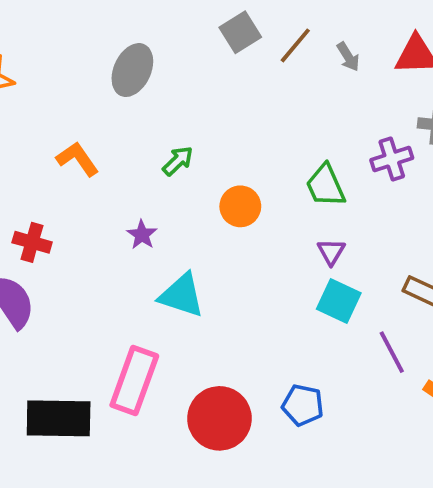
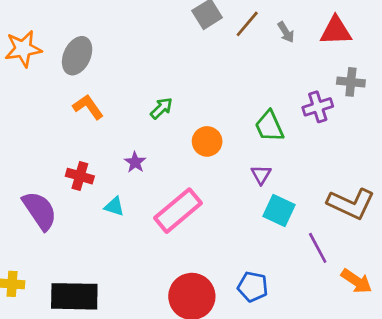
gray ellipse: (132, 70) -> (77, 56), moved
red cross: (32, 242) -> (80, 176), moved
purple triangle: (331, 252) -> (261, 175), moved
cyan triangle: (182, 295) -> (114, 206), moved, size x0.6
pink rectangle: (134, 381) -> (178, 211), moved, turned 30

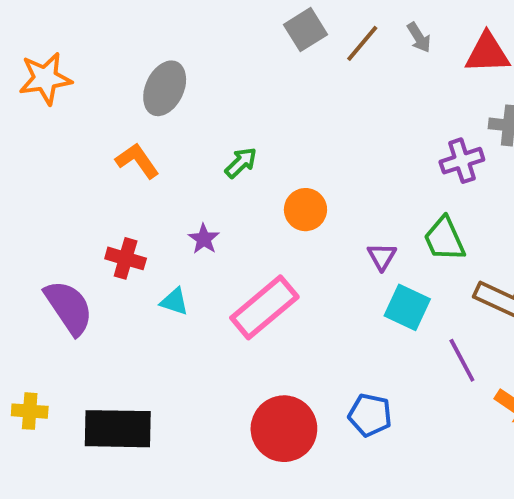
gray arrow: (286, 32) -> (419, 37), moved
gray ellipse: (77, 56) -> (165, 88), moved
green trapezoid: (269, 126) -> (444, 239), moved

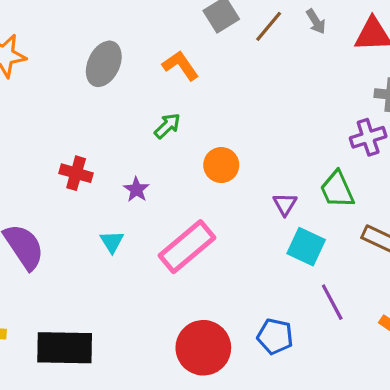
orange L-shape: (137, 161) -> (180, 65), moved
purple cross: (462, 161) -> (368, 137), moved
red cross: (126, 258) -> (76, 173), moved
cyan triangle: (174, 302) -> (112, 242), turned 40
purple line: (462, 360) -> (332, 302), moved

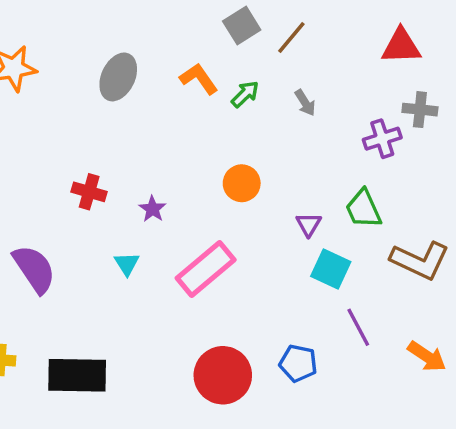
gray arrow: (316, 21) -> (305, 103), moved
green arrow: (167, 126) -> (245, 94), moved
purple cross: (368, 137) -> (382, 139), moved

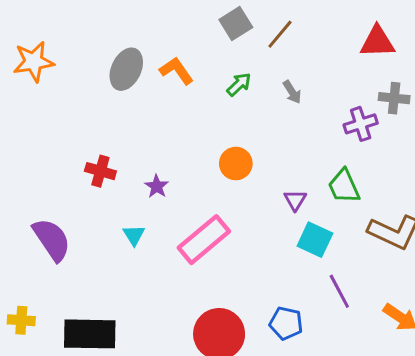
orange L-shape: (199, 79) -> (176, 71), moved

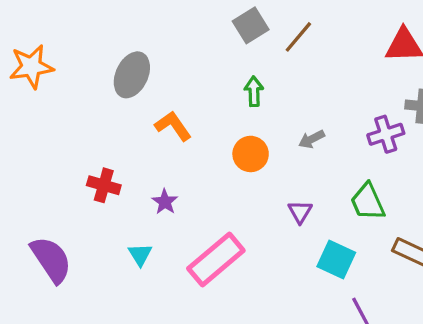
orange L-shape: (176, 71) -> (173, 126), moved
green arrow: (239, 84) -> (254, 91), turned -48
gray arrow: (292, 92) -> (312, 139), moved, turned 95
orange circle: (236, 164) -> (251, 154), moved
purple triangle: (295, 200) -> (300, 212), moved

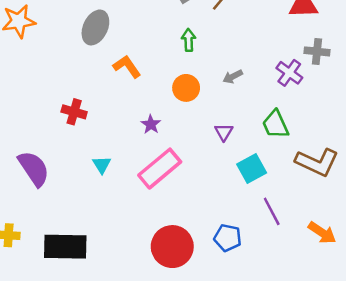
purple cross: (386, 134) -> (289, 73), turned -36
purple star: (165, 202) -> (151, 124), moved
cyan square: (336, 260) -> (252, 169), turned 36

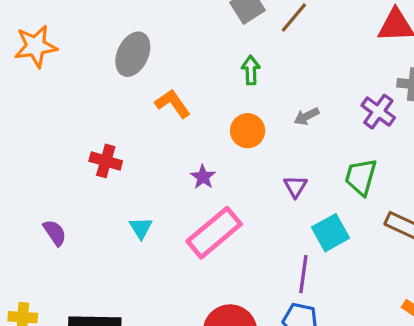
green trapezoid: (275, 124) -> (361, 177), turned 40
purple semicircle: (34, 169) -> (55, 233), size x0.6
purple line: (272, 211) -> (303, 274), moved, turned 36

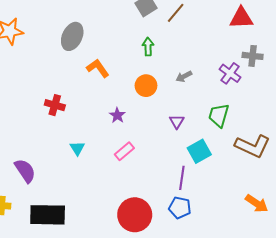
purple semicircle: (55, 233) -> (25, 171), moved, size x1.4
pink rectangle: (214, 233) -> (124, 151), size x0.6

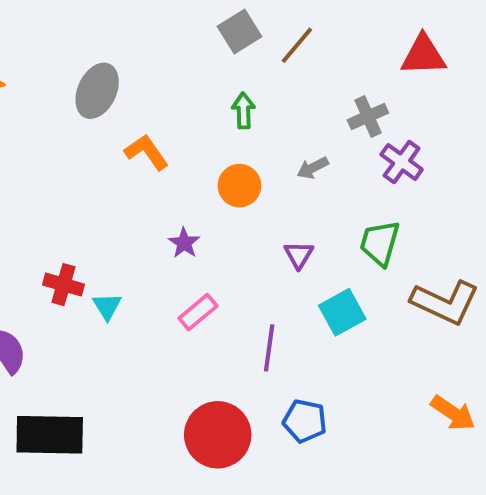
gray cross: (253, 56) -> (368, 116), moved, turned -30
red cross: (55, 105) -> (64, 285), moved
purple line: (182, 178) -> (269, 348), moved

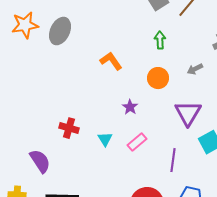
gray ellipse: (97, 91) -> (60, 31), moved
purple triangle: (299, 255) -> (188, 113), size x1.8
cyan triangle: (107, 306) -> (105, 139), moved

